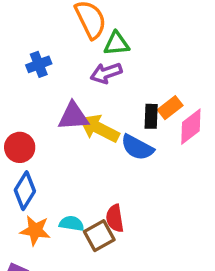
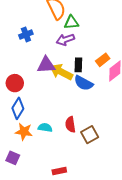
black rectangle: (151, 116) -> (78, 65), moved
brown square: (99, 236) -> (90, 135), moved

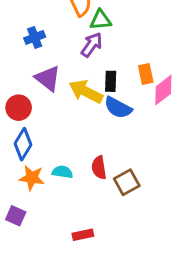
purple arrow: (65, 40) -> (92, 45), turned 144
orange rectangle: (103, 60) -> (146, 74), turned -64
purple triangle: (46, 65) -> (48, 78), moved, turned 42

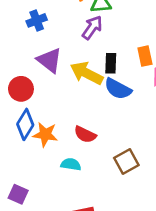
red semicircle: (99, 168) -> (85, 134), moved, turned -55
cyan semicircle: (62, 172) -> (71, 164), moved
orange star: (32, 178) -> (45, 134), moved

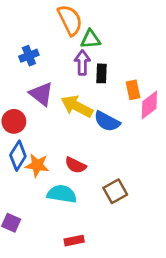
purple arrow: (92, 28) -> (82, 62), turned -35
black rectangle: (111, 63) -> (102, 73), moved
cyan semicircle: (71, 164) -> (62, 194), size x1.5

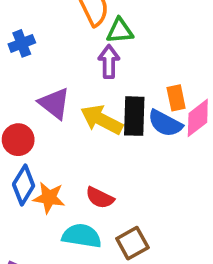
blue cross: (29, 56) -> (22, 43), moved
black rectangle: (102, 73) -> (134, 116), moved, size x1.5
blue semicircle: (107, 121) -> (165, 123), moved
brown square: (115, 191) -> (132, 243), moved

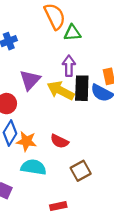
purple arrow: (109, 62) -> (69, 66), moved
purple triangle: (54, 103) -> (30, 80), turned 35
cyan semicircle: (82, 236) -> (34, 167), moved

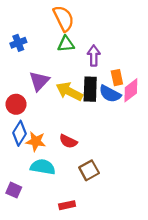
green triangle: (72, 33) -> (66, 44), moved
purple arrow: (69, 66) -> (94, 56), moved

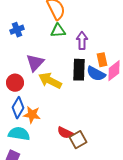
yellow arrow: (69, 92) -> (50, 81), moved
red semicircle: (68, 141) -> (65, 133), moved
cyan semicircle: (43, 167) -> (19, 134), moved

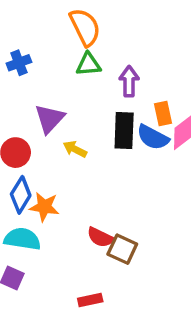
yellow arrow: (50, 81) -> (75, 149), size x0.6
brown square: (78, 140) -> (122, 249), turned -36

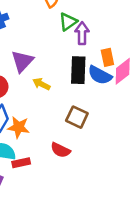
green triangle: (88, 64) -> (68, 22), moved, turned -30
brown square: (122, 249) -> (77, 117), moved
red rectangle: (90, 300) -> (21, 163), moved

